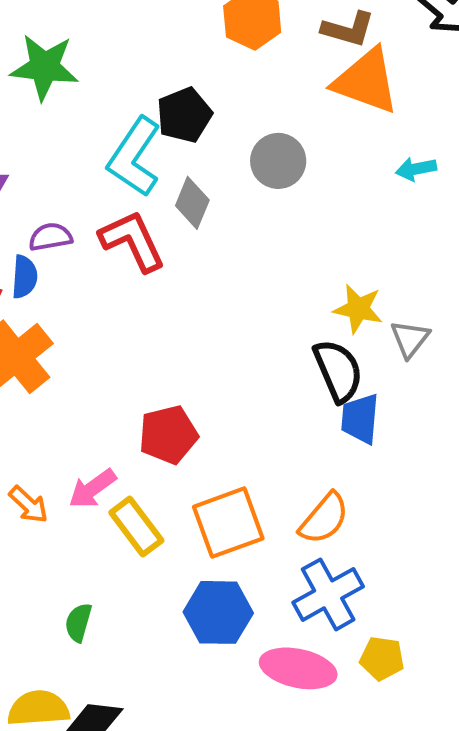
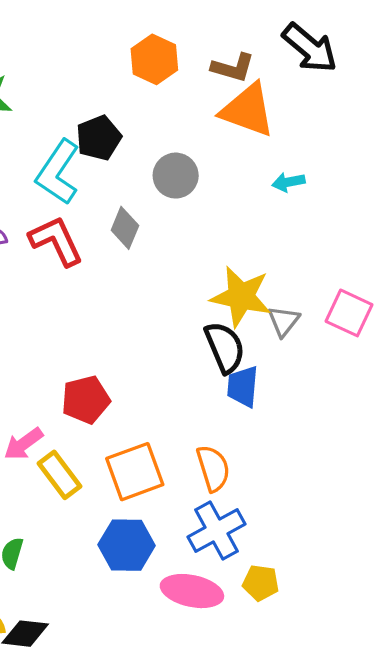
gray diamond: (192, 203) -> (125, 228), moved
yellow star: (358, 309) -> (241, 297), size x1.5
orange semicircle: (324, 519) -> (213, 468), turned -57

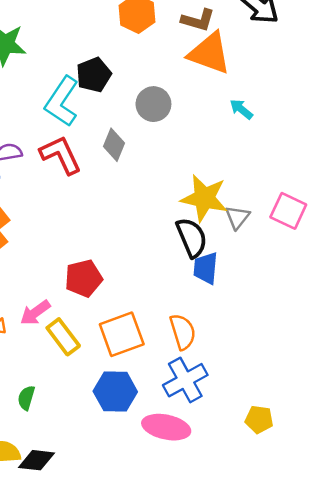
cyan arrow: (288, 182) -> (241, 109), turned 50
yellow pentagon: (261, 583) -> (259, 419), moved

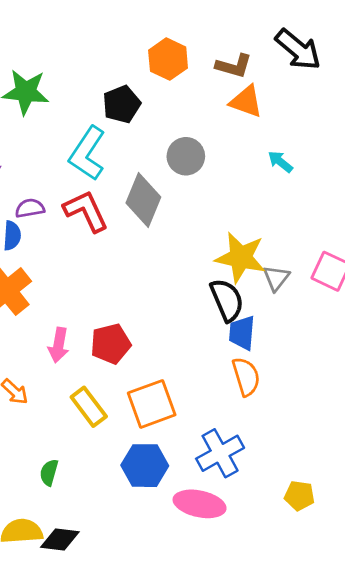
orange triangle: (209, 53) -> (246, 101), size x0.7
black pentagon: (94, 75) -> (122, 104), moved
gray diamond: (114, 145) -> (143, 200), size x1.5
pink arrow: (35, 313) -> (59, 345), moved, turned -44
orange semicircle: (183, 332) -> (246, 377), moved

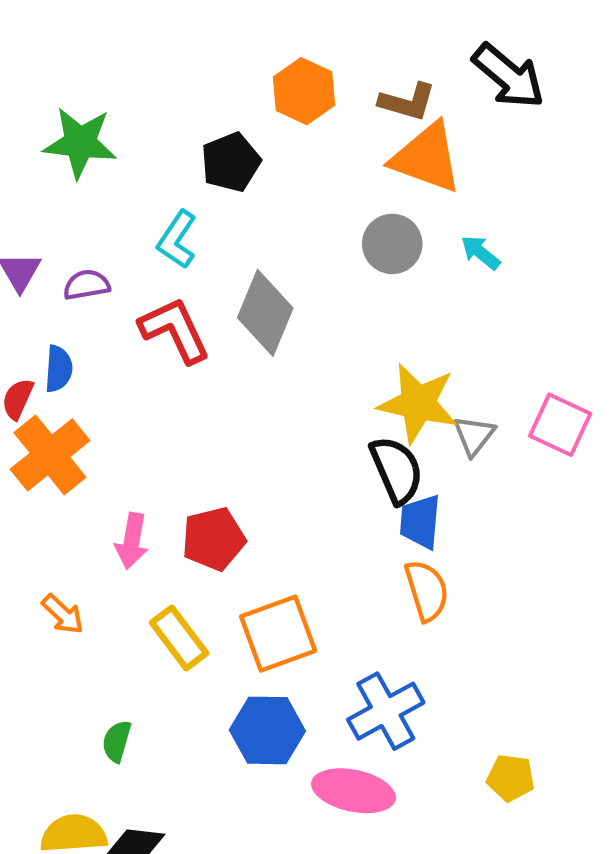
orange triangle: (246, 101) -> (427, 158), size x1.4
cyan L-shape: (87, 154) -> (177, 240), size x0.7
gray circle: (186, 156) -> (392, 244), moved
purple semicircle: (30, 208) -> (87, 285), moved

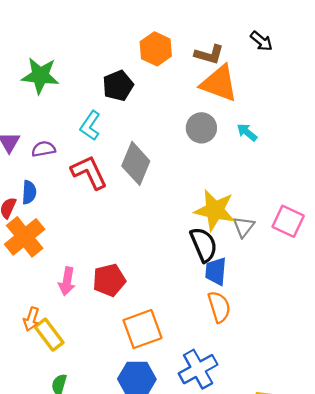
black arrow: (508, 76) -> (261, 41), size x0.6
orange arrow: (63, 614) -> (31, 319), turned 65
yellow rectangle: (179, 638) -> (49, 335), moved

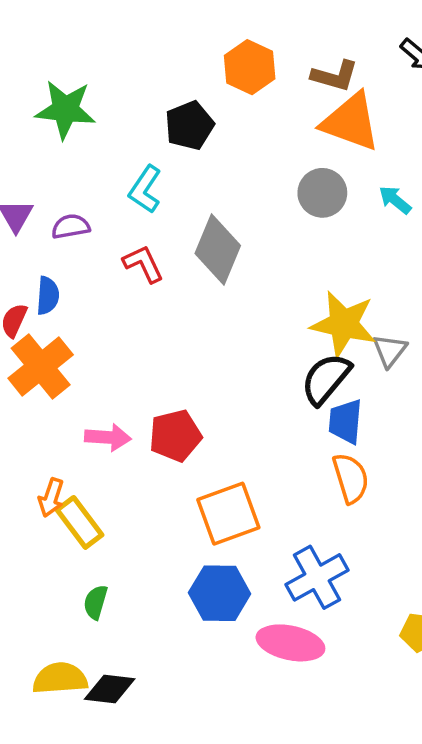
red L-shape: (89, 172) -> (143, 264), size x0.7
black semicircle: (204, 245) -> (326, 379), turned -117
pink arrow: (67, 281) -> (108, 437), turned -96

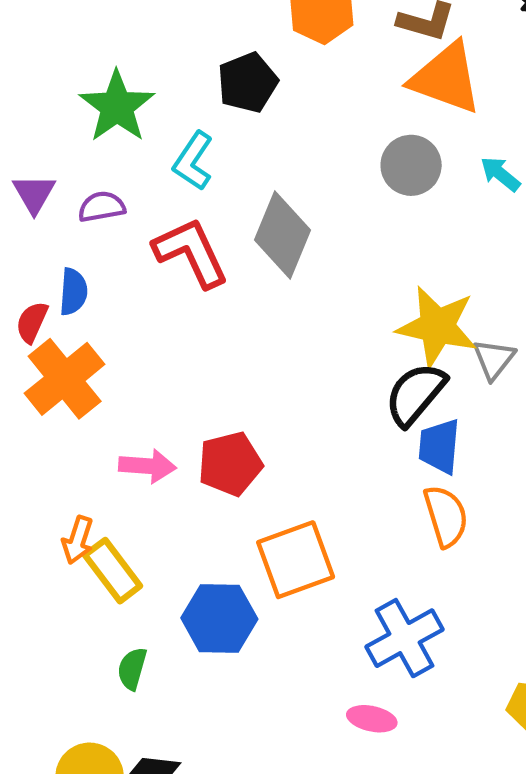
green star: (65, 110) -> (117, 106), moved, turned 30
red L-shape: (143, 264) -> (191, 252), size x1.5
blue hexagon: (220, 593) -> (219, 618), moved
pink ellipse: (290, 643) -> (372, 719), size x0.6

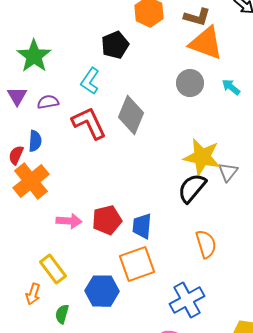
green star: (117, 106) -> (34, 56), moved
blue trapezoid: (439, 446) -> (142, 226), moved
orange arrow: (78, 540) -> (33, 294), moved

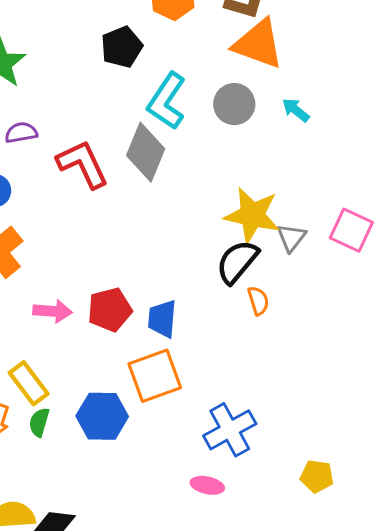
cyan L-shape: (90, 81) -> (167, 101), moved, size x1.4
orange semicircle: (206, 244) -> (258, 301), moved, size x0.7
green semicircle: (62, 314) -> (39, 422), moved

